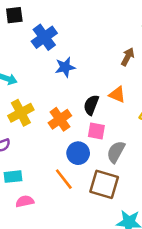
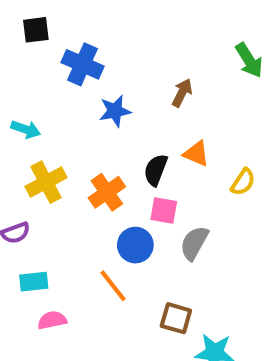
blue cross: (44, 37) -> (83, 64), turned -30
brown arrow: (128, 57) -> (182, 93), moved
brown square: (104, 184) -> (176, 318), moved, size x0.7

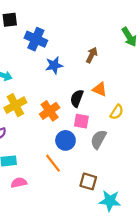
yellow semicircle: (243, 182) -> (117, 112), moved

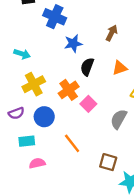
orange triangle: (100, 89) -> (120, 68), turned -42
black semicircle: (77, 98) -> (87, 67), moved
pink square: (81, 121) -> (88, 104), moved, turned 35
blue circle: (65, 140) -> (44, 117), moved

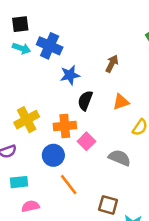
cyan arrow: (22, 54) -> (22, 48), moved
orange cross: (69, 90) -> (65, 126), turned 30
blue circle: (44, 117) -> (53, 155), moved
gray semicircle: (119, 119) -> (120, 158), turned 84

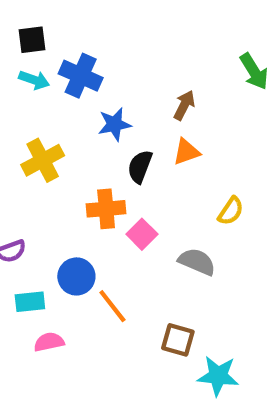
orange triangle: (121, 102) -> (186, 152), moved
yellow cross: (27, 120) -> (43, 160), moved
blue circle: (53, 155) -> (76, 276), moved

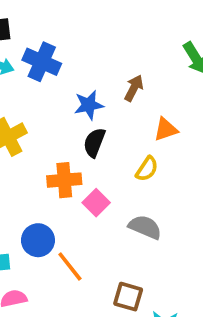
blue star: (114, 124) -> (89, 105), moved
orange triangle: (186, 152) -> (166, 129), moved
yellow semicircle: (231, 211) -> (147, 169), moved

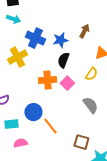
blue cross: (42, 62) -> (35, 38), moved
pink square: (96, 203) -> (67, 83), moved
gray semicircle: (145, 227) -> (90, 105), turned 30

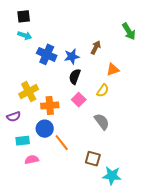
yellow cross: (17, 57) -> (29, 92), moved
orange cross: (47, 80) -> (50, 106), moved

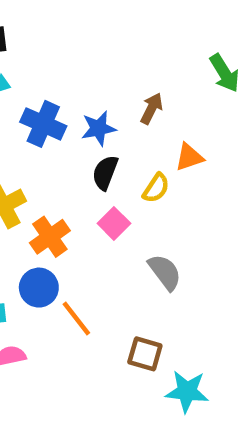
yellow semicircle: (103, 91) -> (156, 188), moved
orange cross: (50, 106) -> (50, 237), turned -30

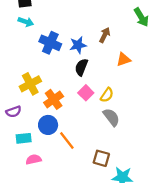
yellow semicircle: (156, 188) -> (107, 95), moved

